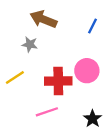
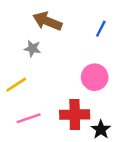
red cross: (58, 81) -> (75, 115), moved
pink line: (47, 112) -> (29, 118), moved

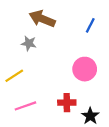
red cross: (75, 115) -> (67, 103), size x0.7

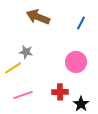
gray star: (29, 43) -> (26, 52), moved

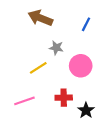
gray star: (26, 52) -> (56, 48), moved
yellow line: (13, 68) -> (38, 68), moved

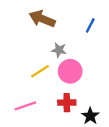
pink circle: (81, 66) -> (70, 71), moved

